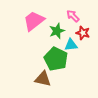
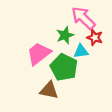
pink arrow: (73, 16) -> (83, 18), size x1.6
pink trapezoid: (34, 21) -> (39, 54), moved

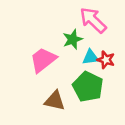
red star: (95, 38) -> (106, 60), moved
green pentagon: (64, 67) -> (88, 87), moved

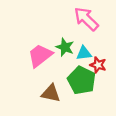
green star: (73, 39) -> (65, 47), moved, turned -30
red star: (106, 60) -> (98, 65), moved

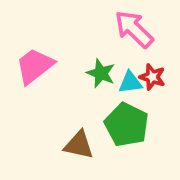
pink trapezoid: (40, 56) -> (35, 66), moved
red star: (98, 65) -> (152, 77), moved

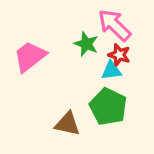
green star: (101, 73) -> (86, 44), moved
red star: (152, 77) -> (119, 55), moved

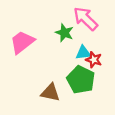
red star: (119, 55) -> (94, 60), moved

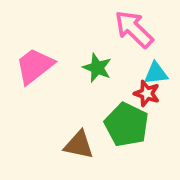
green star: (64, 33) -> (97, 68), moved
cyan triangle: (83, 53) -> (156, 73), moved

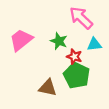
red star: (147, 93) -> (74, 57), moved

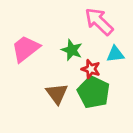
brown triangle: (48, 88) -> (57, 94), moved, turned 42

